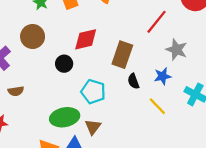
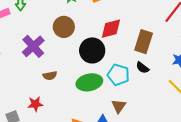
black circle: (64, 64) -> (92, 50), size x1.6
black semicircle: (133, 81) -> (142, 68), moved, turned -32
green ellipse: (65, 117) -> (89, 82), moved

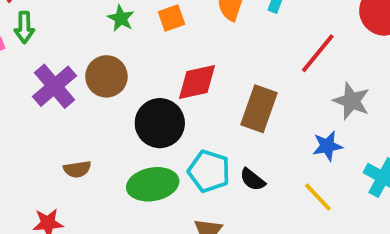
purple cross: (33, 46) -> (54, 86), moved
black semicircle: (142, 68) -> (252, 180), moved

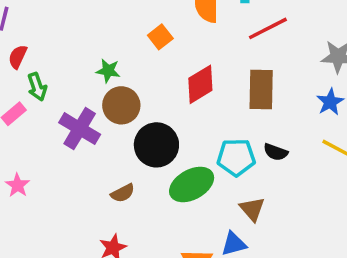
green star: (121, 18) -> (108, 71), moved
red line: (318, 53) -> (268, 28), moved, turned 42
black circle: (160, 123) -> (156, 145), moved

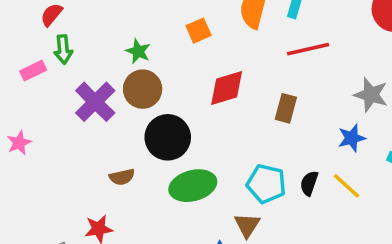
brown rectangle: (261, 89) -> (286, 108), size x0.7
black semicircle: (276, 152) -> (309, 183), moved, turned 75
cyan pentagon: (236, 157) -> (266, 184), moved

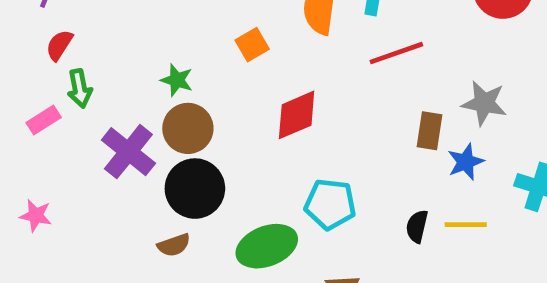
brown rectangle: (286, 108) -> (430, 131), moved
black circle: (168, 137) -> (195, 189), moved
pink star: (19, 143) -> (36, 216), turned -30
cyan pentagon: (266, 184) -> (330, 204), moved
yellow line: (346, 186) -> (466, 225), turned -36

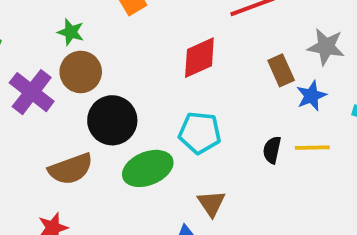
red diamond: (297, 115) -> (199, 58), moved
brown rectangle: (430, 131) -> (281, 70), turned -32
black circle: (195, 189) -> (112, 120), moved
brown semicircle: (174, 245) -> (71, 169), size x1.6

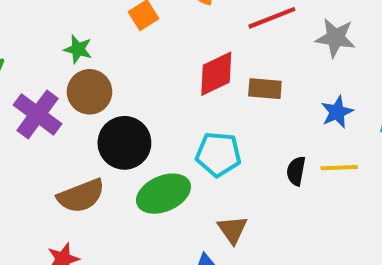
gray star: (326, 47) -> (335, 38), moved
brown rectangle: (281, 70) -> (265, 89), moved, turned -60

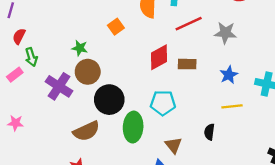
black semicircle: (296, 171) -> (209, 132), moved
green ellipse: (163, 194) -> (133, 127), turned -60

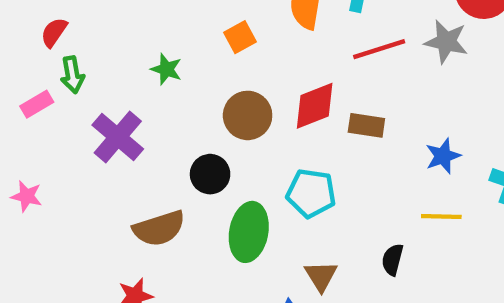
gray star: (225, 33) -> (446, 42), moved
brown circle: (88, 72) -> (248, 115), moved
black circle: (109, 100) -> (210, 174), size x0.7

